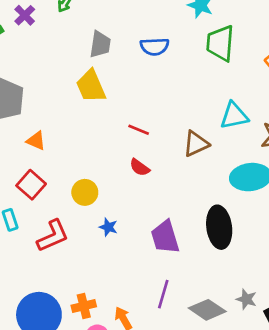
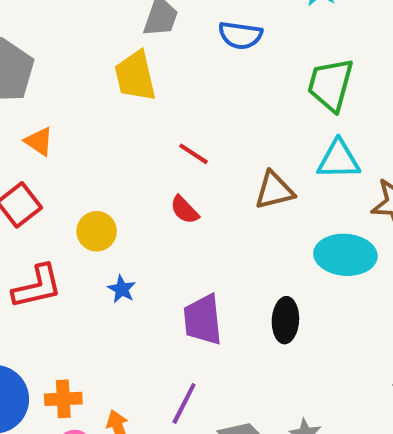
green trapezoid: (220, 43) -> (330, 85), moved
black ellipse: (219, 227) -> (285, 320), size x0.7

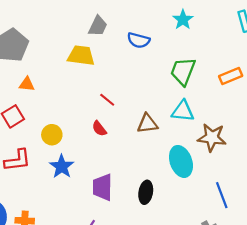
yellow trapezoid: (135, 76) -> (81, 56), turned 104
orange triangle: (39, 141) -> (27, 84), turned -35
cyan ellipse: (345, 255) -> (181, 161), turned 60
blue star: (122, 289) -> (62, 166), size x1.6

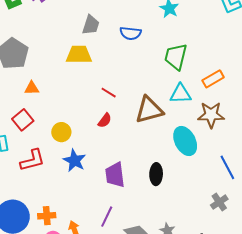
orange rectangle: (231, 76) -> (213, 79), moved
brown triangle: (147, 124) -> (149, 110), size x1.4
red semicircle: (99, 129) -> (105, 120), turned -98

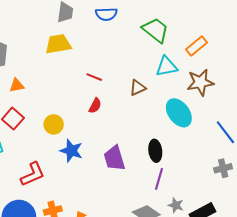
green trapezoid: (176, 57) -> (156, 30), turned 124
brown triangle: (149, 110) -> (138, 88), size x0.6
red L-shape: (32, 160) -> (33, 174), moved
gray cross: (219, 202) -> (223, 168), turned 30
purple line: (107, 217) -> (159, 179), moved

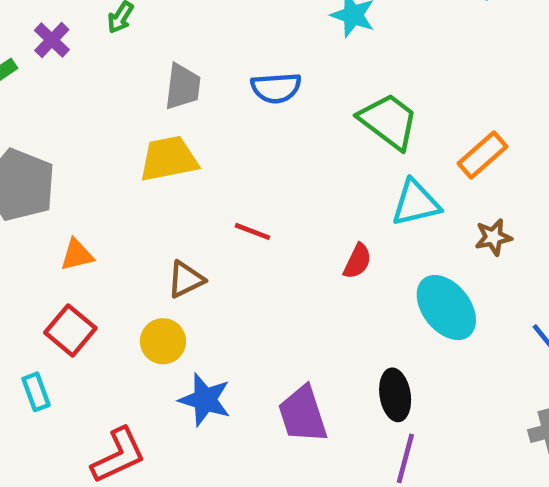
brown star: (200, 82) -> (493, 237), size x0.6
brown triangle: (138, 88) -> (186, 279), moved
red semicircle: (95, 106) -> (357, 261), moved

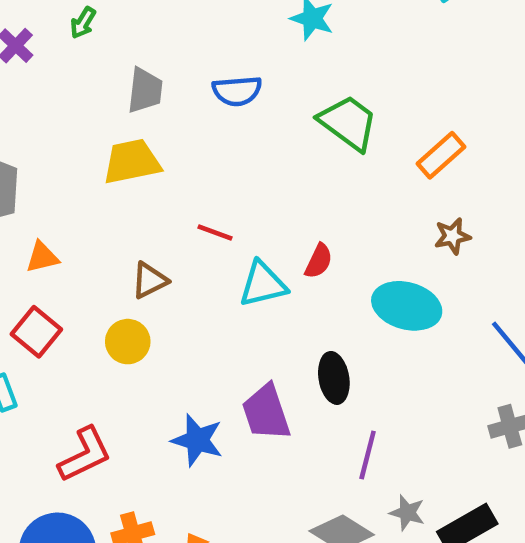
cyan triangle: (416, 203) -> (263, 284), moved
cyan ellipse: (446, 307) -> (407, 306), turned -36
black ellipse: (395, 395) -> (334, 378), moved
blue star: (205, 400) -> (197, 440), moved

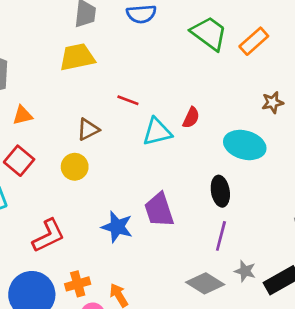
orange rectangle: (441, 155) -> (254, 41), moved
black ellipse: (334, 378) -> (220, 191), moved

